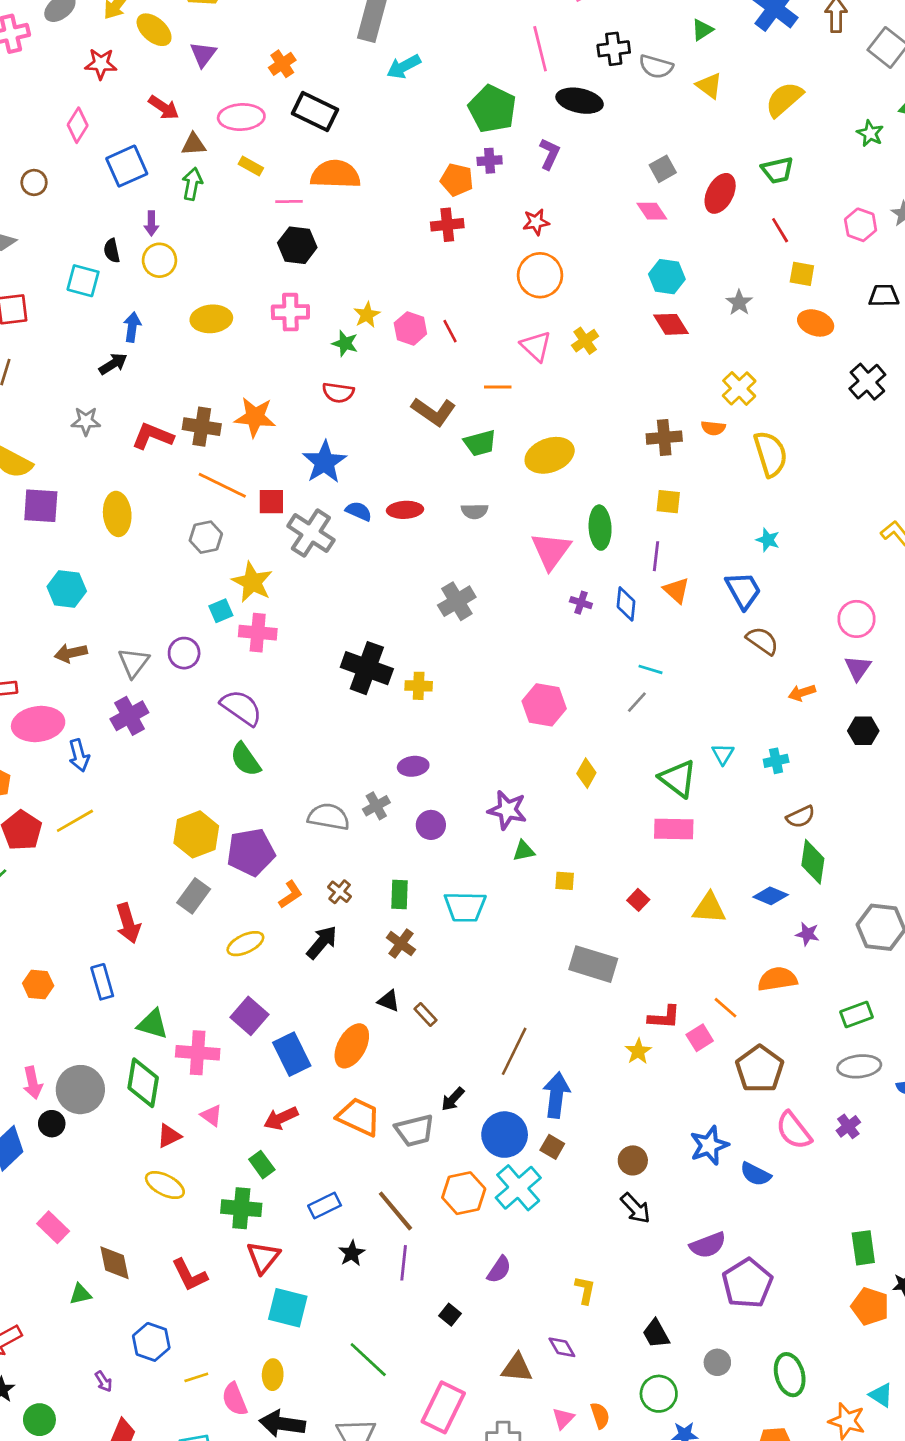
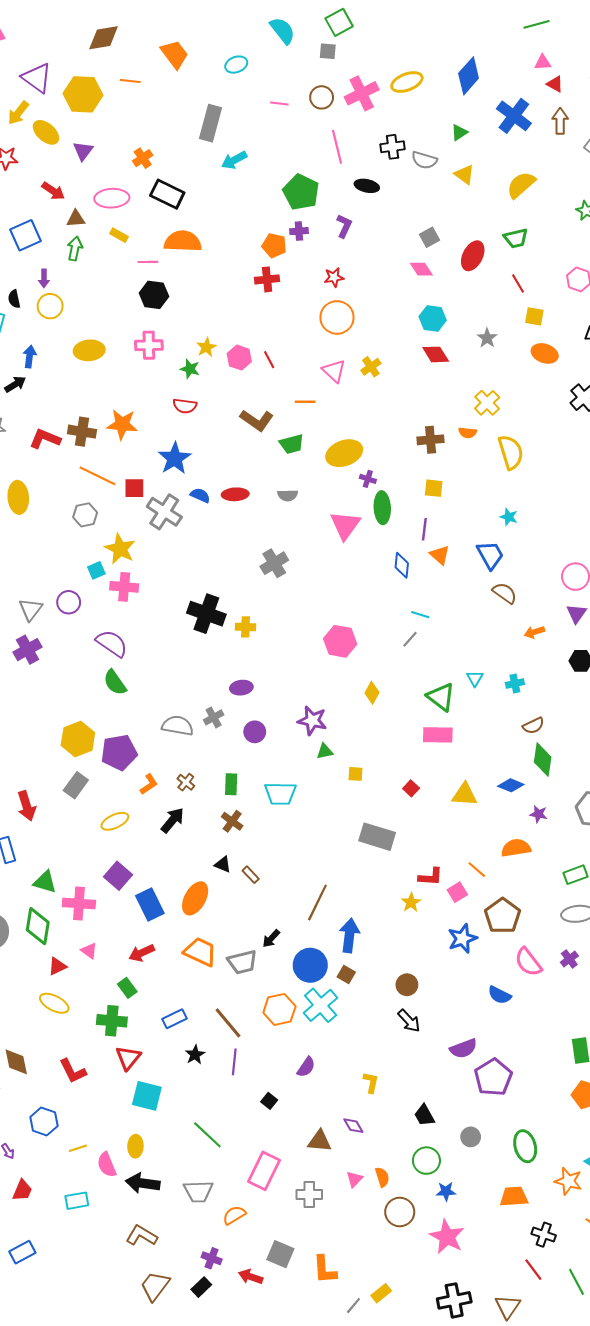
black ellipse: (580, 101) -> (367, 186), size x0.7
purple cross: (581, 603) -> (368, 479), moved
blue star: (709, 1145) -> (462, 938), moved

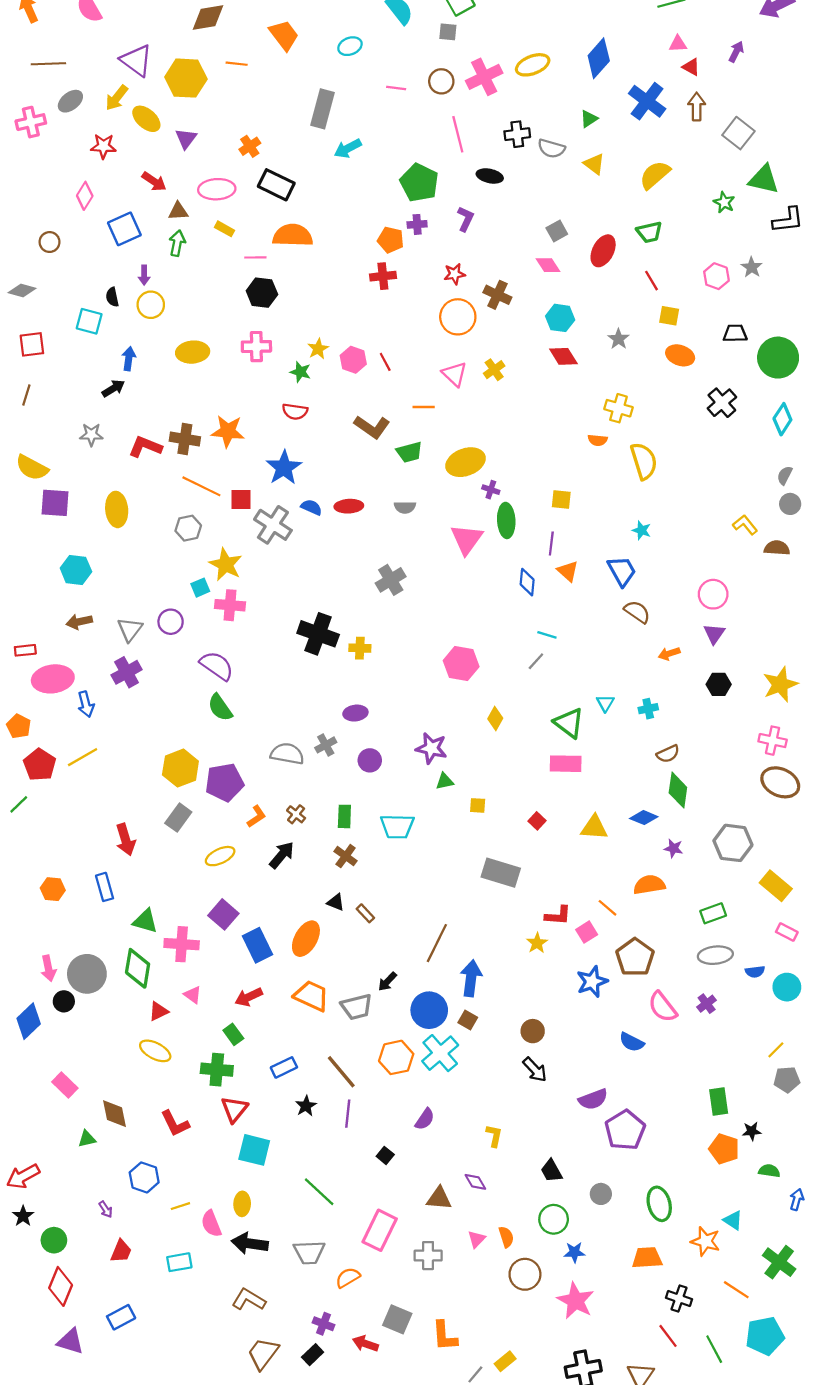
yellow cross: (487, 403) -> (618, 408), turned -30
brown cross: (431, 440) -> (497, 295), moved, turned 30

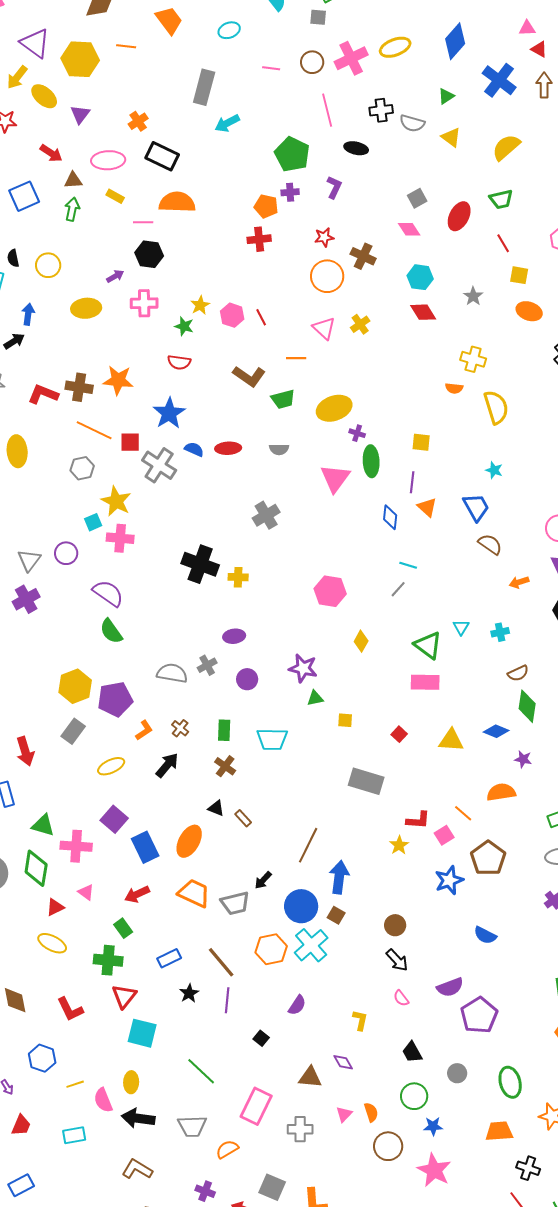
purple arrow: (144, 275) -> (115, 276), moved, turned -120
pink semicircle: (662, 1007) -> (401, 998), moved, size x0.6

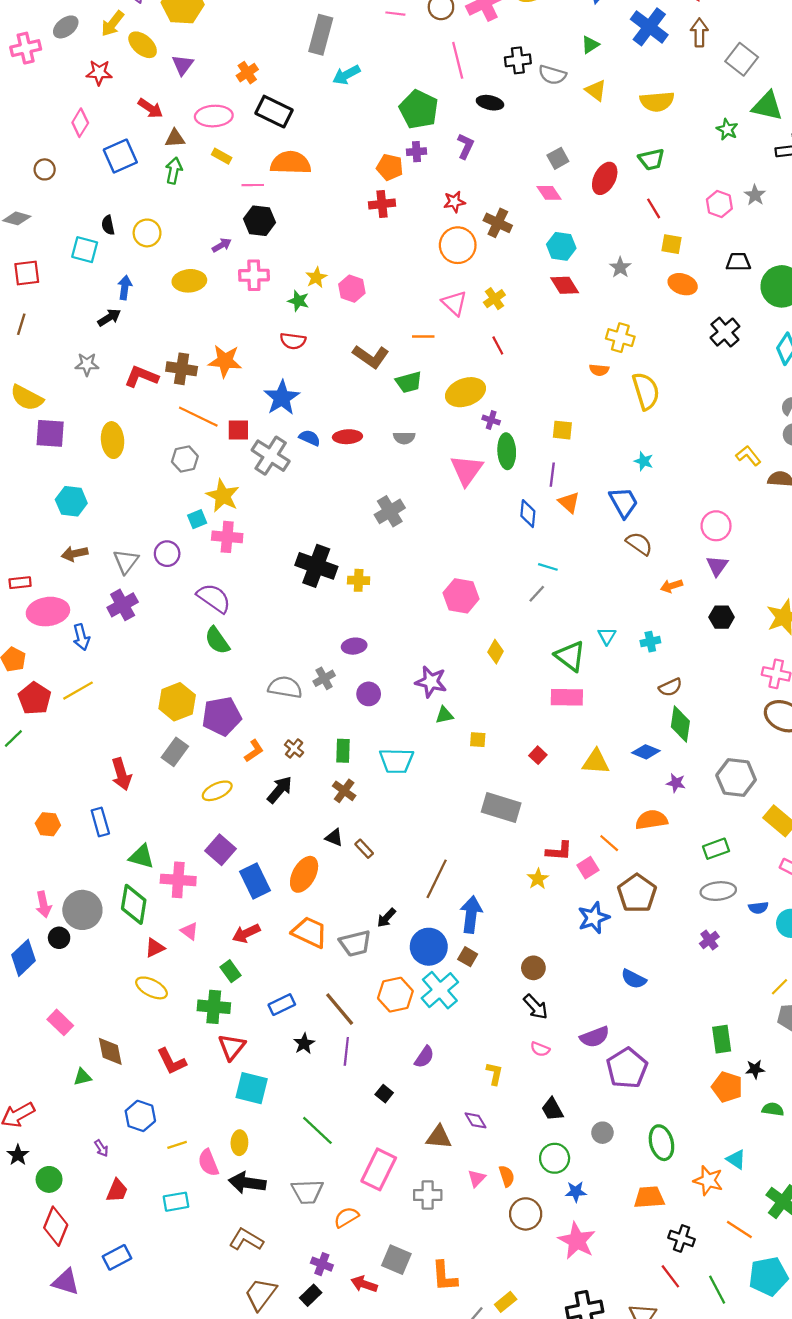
yellow semicircle: (506, 147) -> (657, 102), turned -144
red line: (261, 317) -> (498, 345), moved
pink semicircle: (401, 998) -> (540, 1049), turned -30

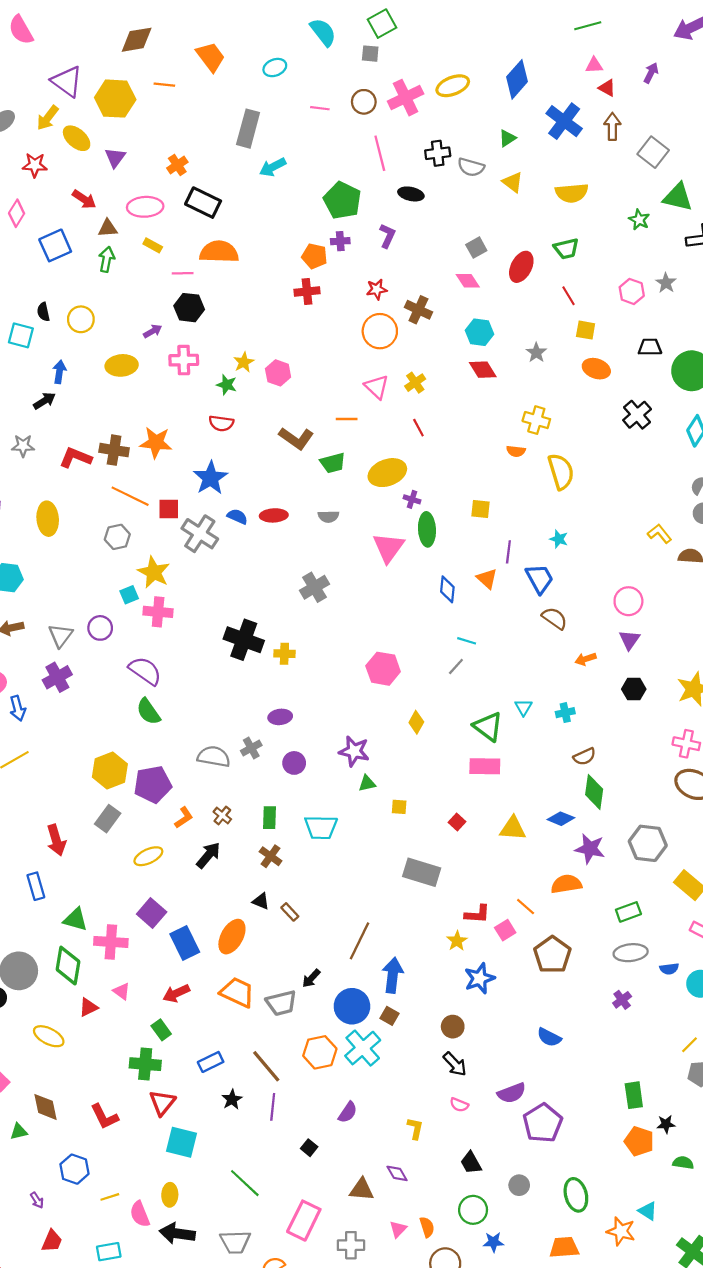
purple line: (552, 475) -> (508, 552), moved
purple star: (676, 783) -> (590, 849), size x1.6
blue star: (594, 918) -> (480, 978), moved
yellow ellipse: (151, 988) -> (49, 1036), moved

